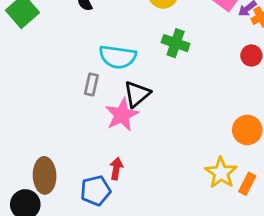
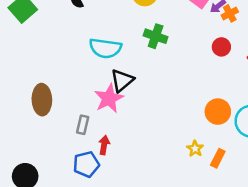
gray rectangle: (91, 84) -> (83, 125), moved
yellow star: (221, 173) -> (195, 149), size x0.6
brown ellipse: (45, 175) -> (42, 100), moved

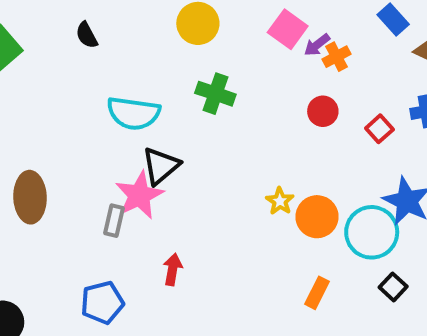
gray rectangle: (83, 125) -> (114, 221), moved
red arrow: (104, 145) -> (173, 269), moved
yellow star: (195, 149) -> (280, 201), moved

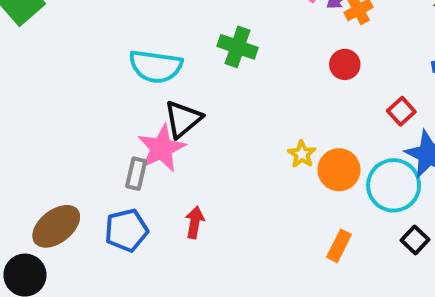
red square: (379, 129) -> (401, 111), moved
brown ellipse: (30, 197) -> (56, 226), moved, turned 54
blue pentagon: (102, 303) -> (126, 230), moved

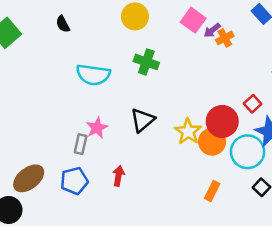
red circle: (345, 64) -> (222, 121), moved, size x1.6
black triangle: (183, 119) -> (143, 120), moved
pink star: (161, 148) -> (97, 128), size x0.7
yellow star: (302, 154) -> (188, 132), size x1.5

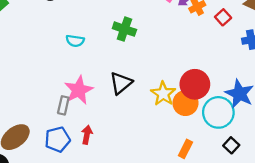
cyan semicircle: (93, 75) -> (75, 41), size x0.6
red square: (253, 104) -> (223, 17), moved
pink star: (97, 128) -> (79, 90), size x1.4
red arrow: (118, 176) -> (87, 135), moved

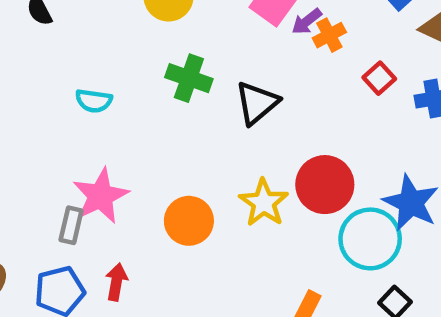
red square: (223, 17) -> (379, 78), moved
black triangle: (121, 83) -> (257, 103), moved
orange circle: (185, 103) -> (189, 221), moved

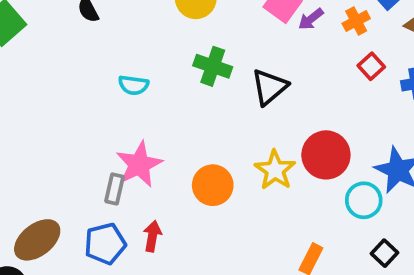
orange cross: (329, 35) -> (356, 21), moved
cyan circle: (370, 239) -> (364, 200), size x0.7

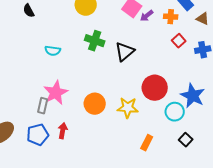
orange cross: (356, 21) -> (171, 17), turned 32
yellow star: (275, 170) -> (128, 108), moved, turned -30

